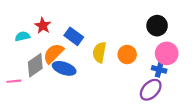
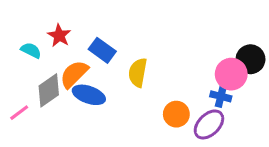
black circle: (157, 26) -> (250, 59), moved
cyan semicircle: (22, 36) -> (31, 50), turned 40
orange circle: (127, 54) -> (176, 114), moved
pink line: (14, 81) -> (19, 113), turned -32

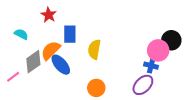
red star: (59, 36) -> (49, 15), moved
blue rectangle: (102, 50) -> (70, 34), turned 54
blue ellipse: (89, 95) -> (61, 65), turned 30
orange circle: (176, 114) -> (96, 88), moved

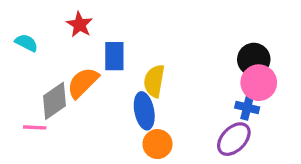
cyan semicircle: (21, 34) -> (26, 43), moved
black circle: (171, 40) -> (254, 59), moved
blue ellipse: (61, 65) -> (144, 111), moved, turned 30
pink line: (13, 77) -> (35, 127), moved, turned 40

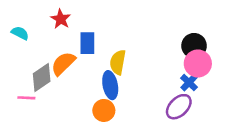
blue cross: (247, 108) -> (189, 83), turned 30
orange circle: (158, 144) -> (104, 110), moved

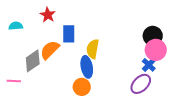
cyan semicircle: (20, 33) -> (16, 26), turned -32
pink line: (26, 98) -> (14, 81), moved

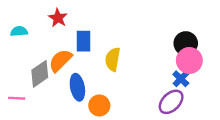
blue ellipse: (87, 67) -> (77, 87), moved

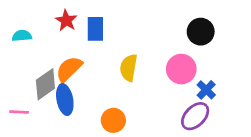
blue rectangle: (84, 41) -> (95, 29), moved
black circle: (186, 43) -> (201, 32), moved
pink circle: (189, 60) -> (181, 69), moved
blue ellipse: (77, 87) -> (65, 100), moved

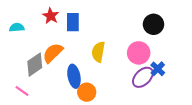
blue ellipse: (65, 100) -> (74, 76), moved
pink line: (19, 112) -> (22, 91), moved, turned 32
purple ellipse: (195, 116) -> (143, 77), moved

